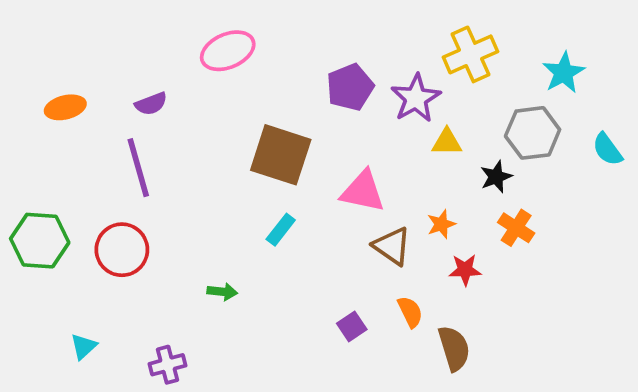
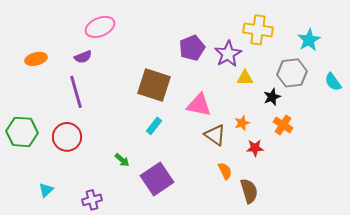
pink ellipse: (228, 51) -> (100, 27), moved
yellow cross: (470, 54) -> (258, 30), turned 32
green arrow: (222, 292) -> (122, 160), turned 35
purple square: (352, 326) -> (157, 179), moved, size x2.0

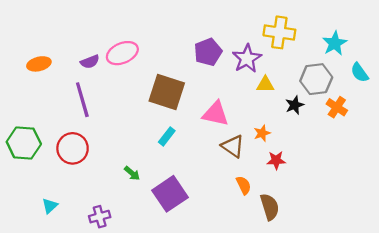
pink ellipse: (100, 27) -> (122, 53), moved
cyan semicircle: (333, 82) -> (360, 73), moved
orange cross: (283, 125) -> (337, 107), moved

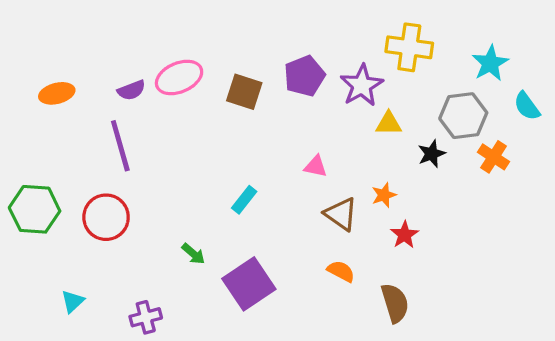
brown square: (167, 92) -> (244, 92), moved, size x0.7
pink triangle: (215, 114) -> (316, 166), size x0.6
red star: (276, 160) -> (405, 235), turned -30
orange semicircle: (244, 185) -> (341, 271), moved, turned -36

